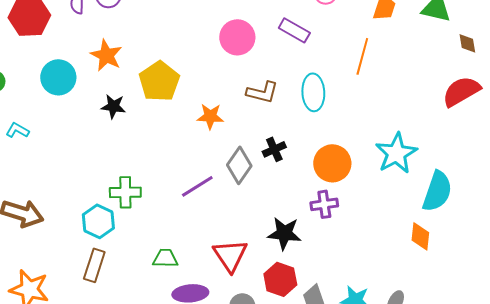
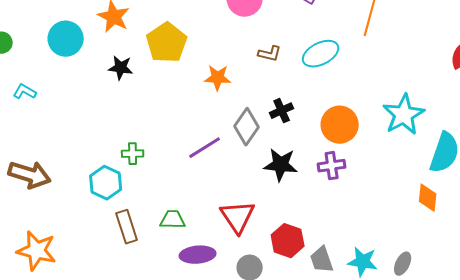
brown L-shape: (262, 92) -> (270, 54), size x0.7
cyan ellipse: (313, 92) -> (321, 54), turned 66
green cross: (125, 192) -> (133, 154), size x0.7
black star: (284, 233) -> (281, 165), moved
brown rectangle: (94, 265) -> (127, 227), moved, turned -36

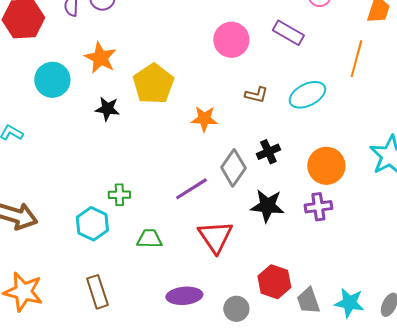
red triangle: (238, 217) -> (215, 237), moved
green trapezoid: (173, 220) -> (149, 239), moved
brown rectangle: (127, 227) -> (97, 292), moved

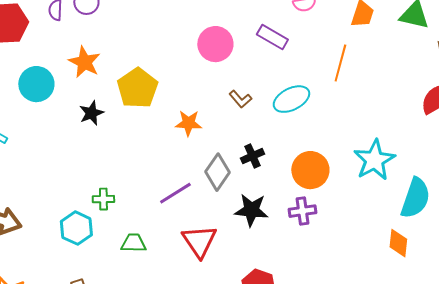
brown L-shape: (256, 95) -> (240, 99), turned 35
black star: (107, 109) -> (91, 113), turned -30

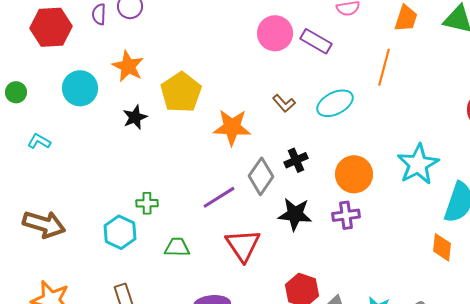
pink circle: (215, 44) -> (275, 33), moved
orange star: (188, 123) -> (232, 127), size x1.4

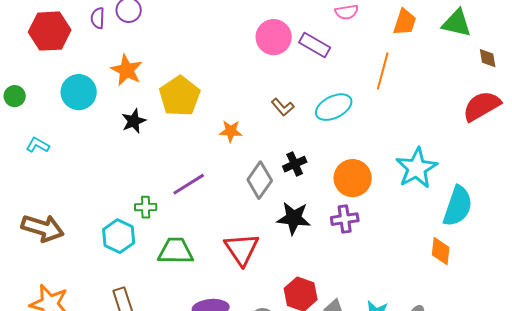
orange star: (232, 127) -> (231, 131), size x0.6
purple line: (219, 197) -> (189, 184), moved
green trapezoid: (177, 247) -> (176, 251), size x1.4

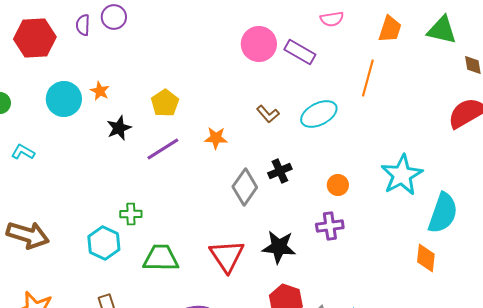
orange star: (127, 70) -> (100, 91), moved, size x0.6
yellow pentagon: (180, 96) -> (165, 103), size x0.7
orange circle: (353, 178) -> (338, 185), size x0.6
purple line: (189, 184) -> (163, 149), moved
black star: (294, 218) -> (279, 247), moved

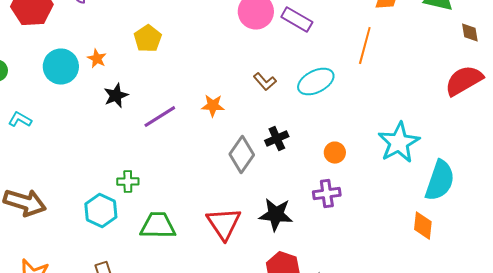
yellow pentagon: (165, 103) -> (148, 39), moved

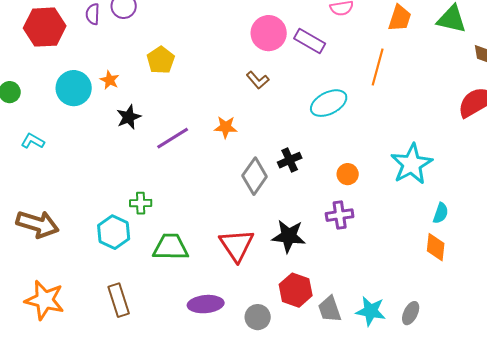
brown L-shape: (265, 82) -> (258, 80), moved
cyan semicircle: (440, 181) -> (441, 213), moved, size x0.5

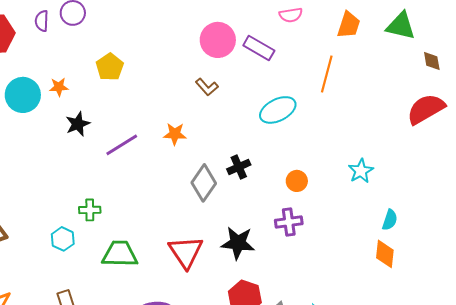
orange star: (110, 80) -> (59, 87), turned -30
cyan star: (412, 164) -> (361, 171), size x0.6
cyan hexagon: (114, 232) -> (63, 239), size x0.7

